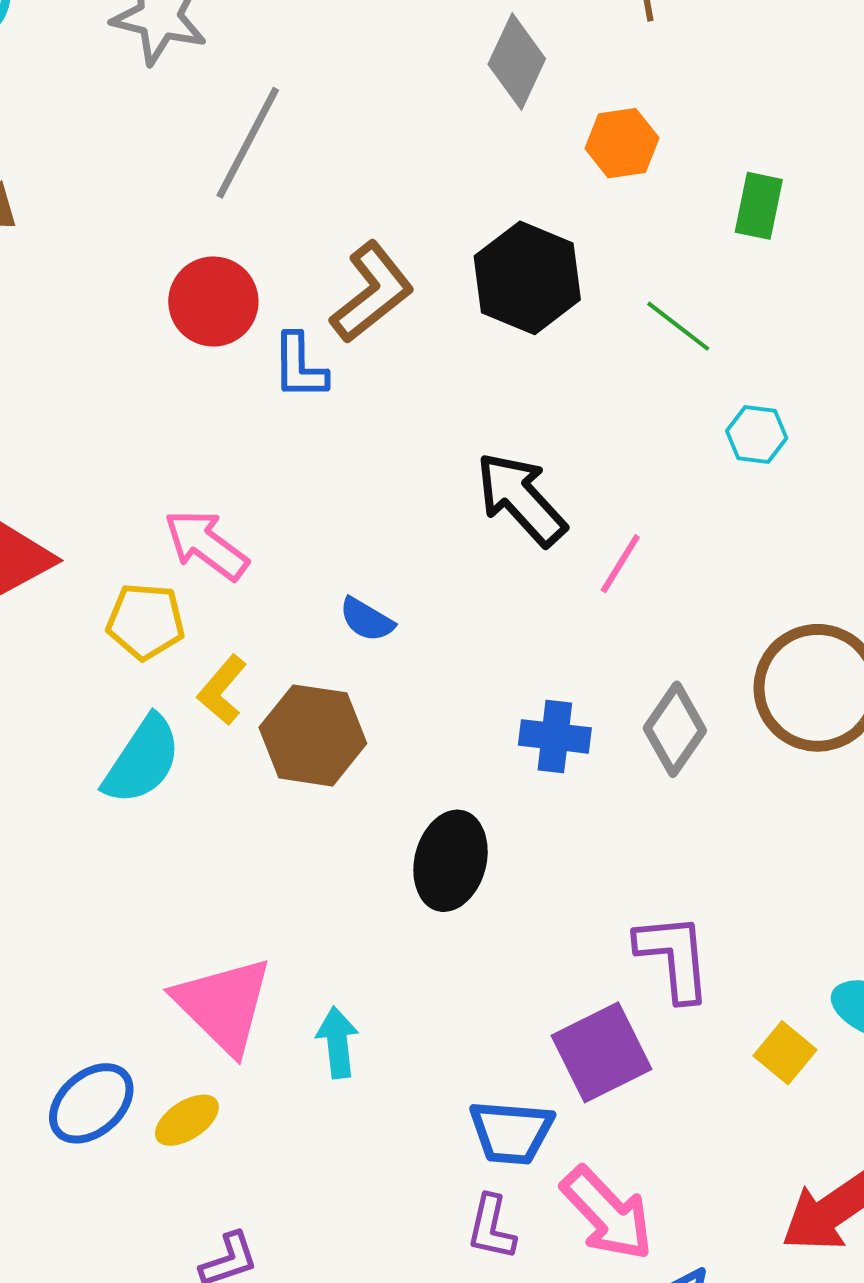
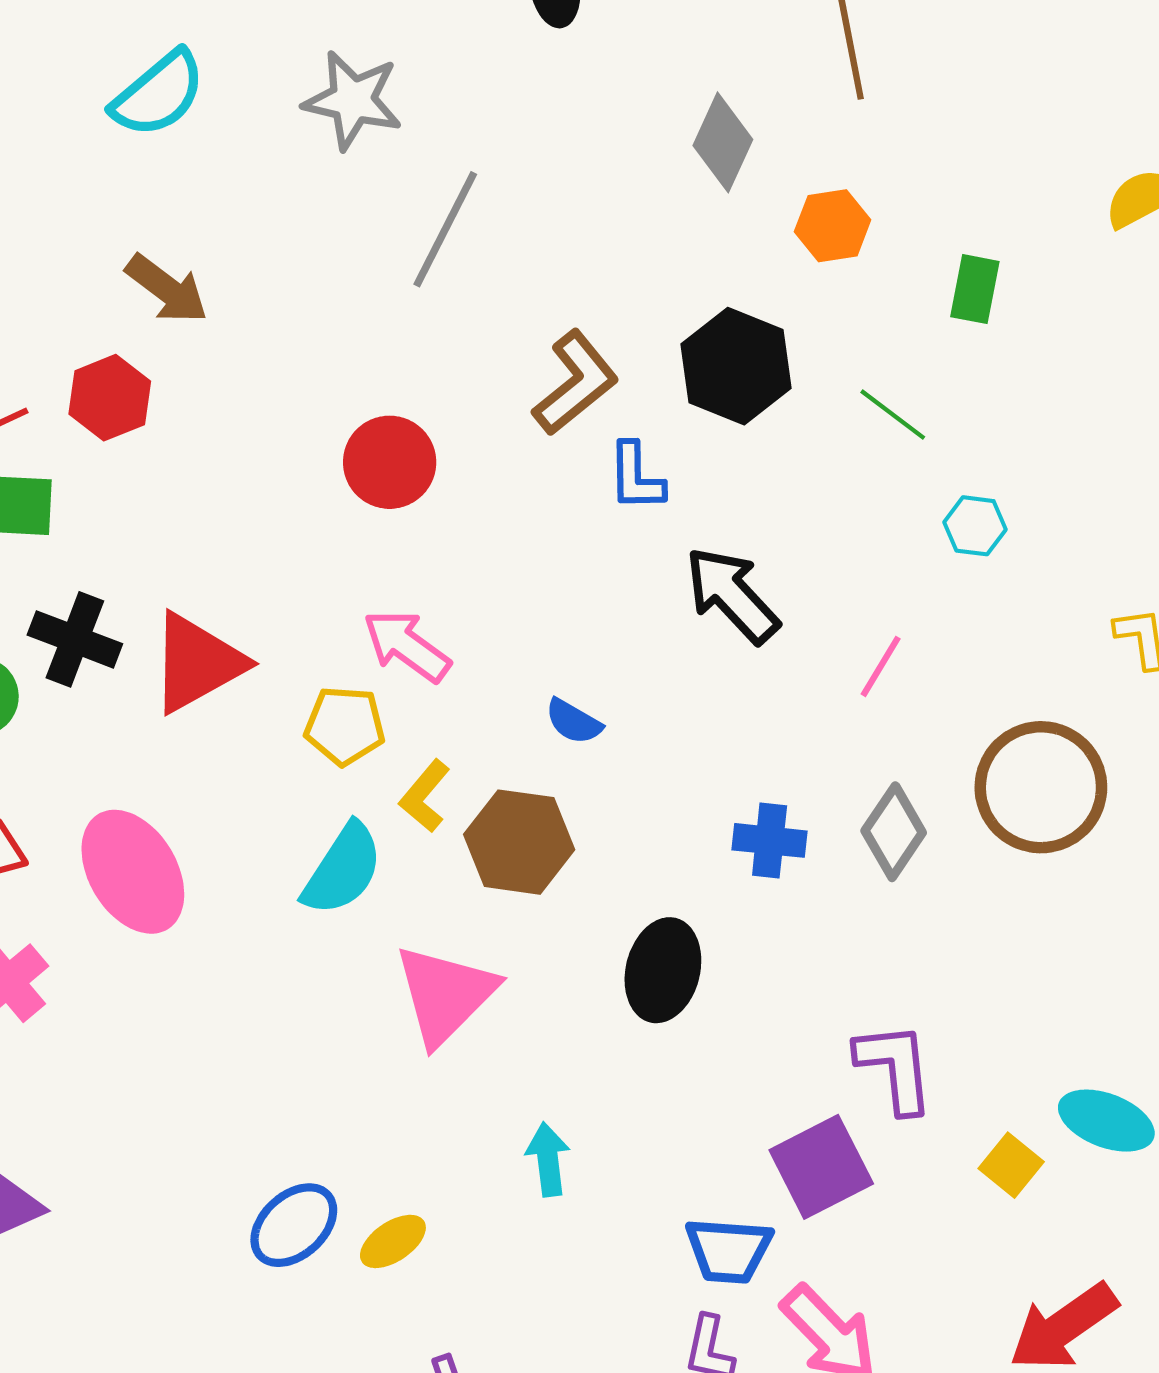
red circle: (213, 301) -> (390, 462), moved
blue L-shape: (300, 366) -> (636, 477), moved
pink line: (620, 564) -> (881, 666), moved
pink triangle: (223, 1005) -> (445, 995), moved, turned 31

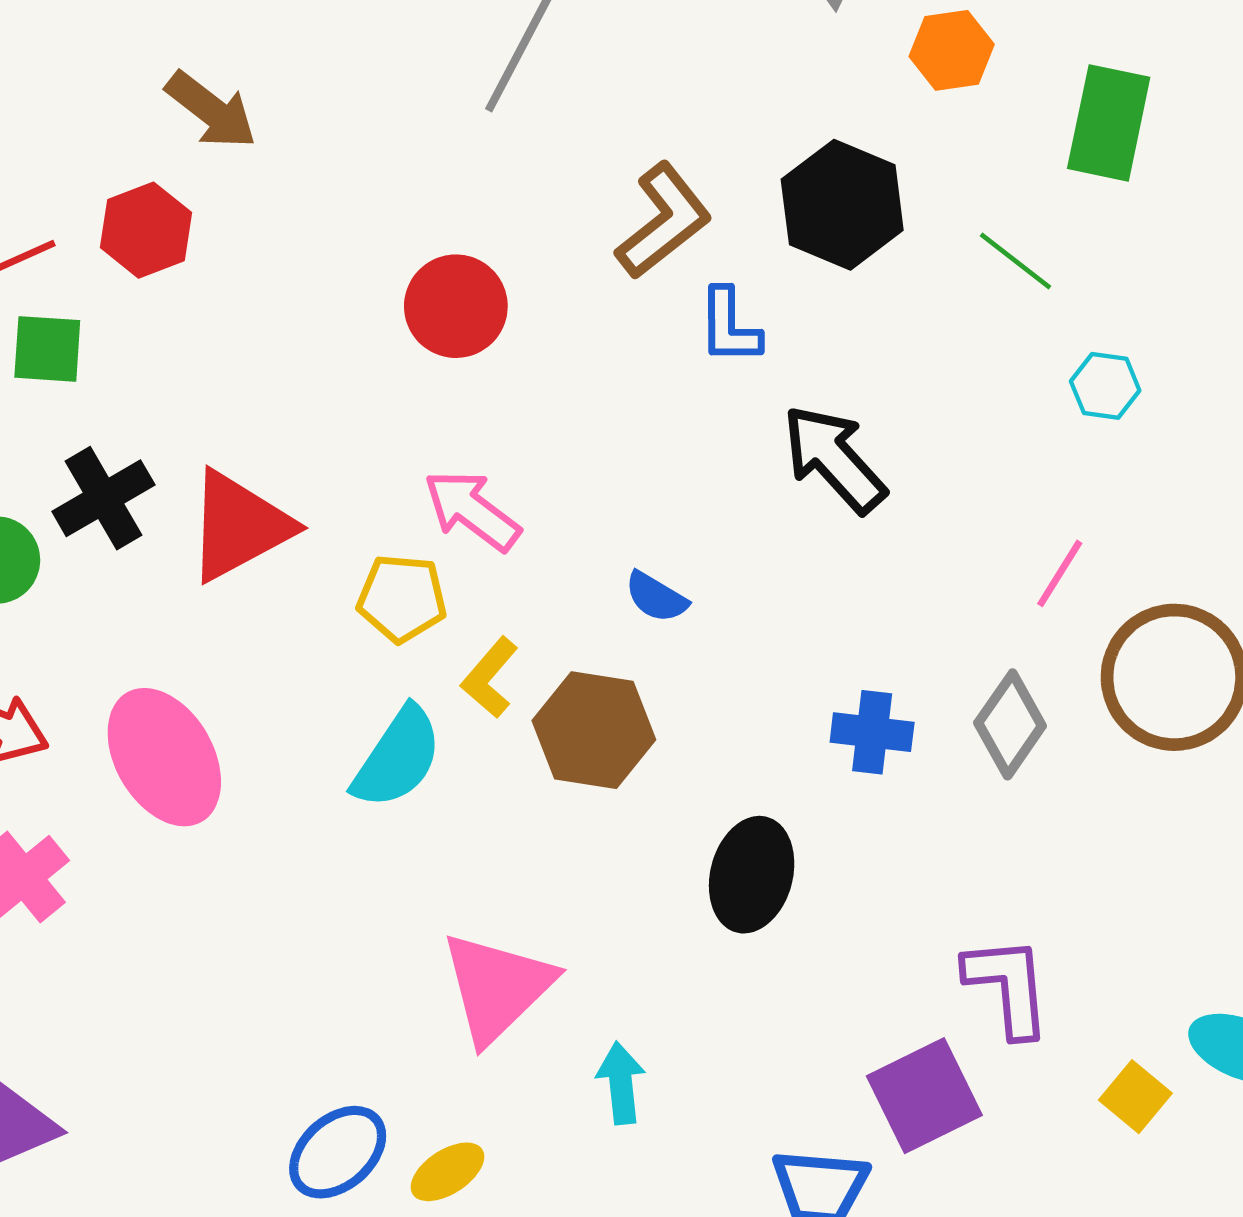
green rectangle: (975, 289) -> (1109, 123), size x1.5
black cross: (75, 639) -> (103, 498), turned 38
pink line: (881, 666) -> (1060, 573), moved
pink triangle: (445, 995) -> (497, 987), moved

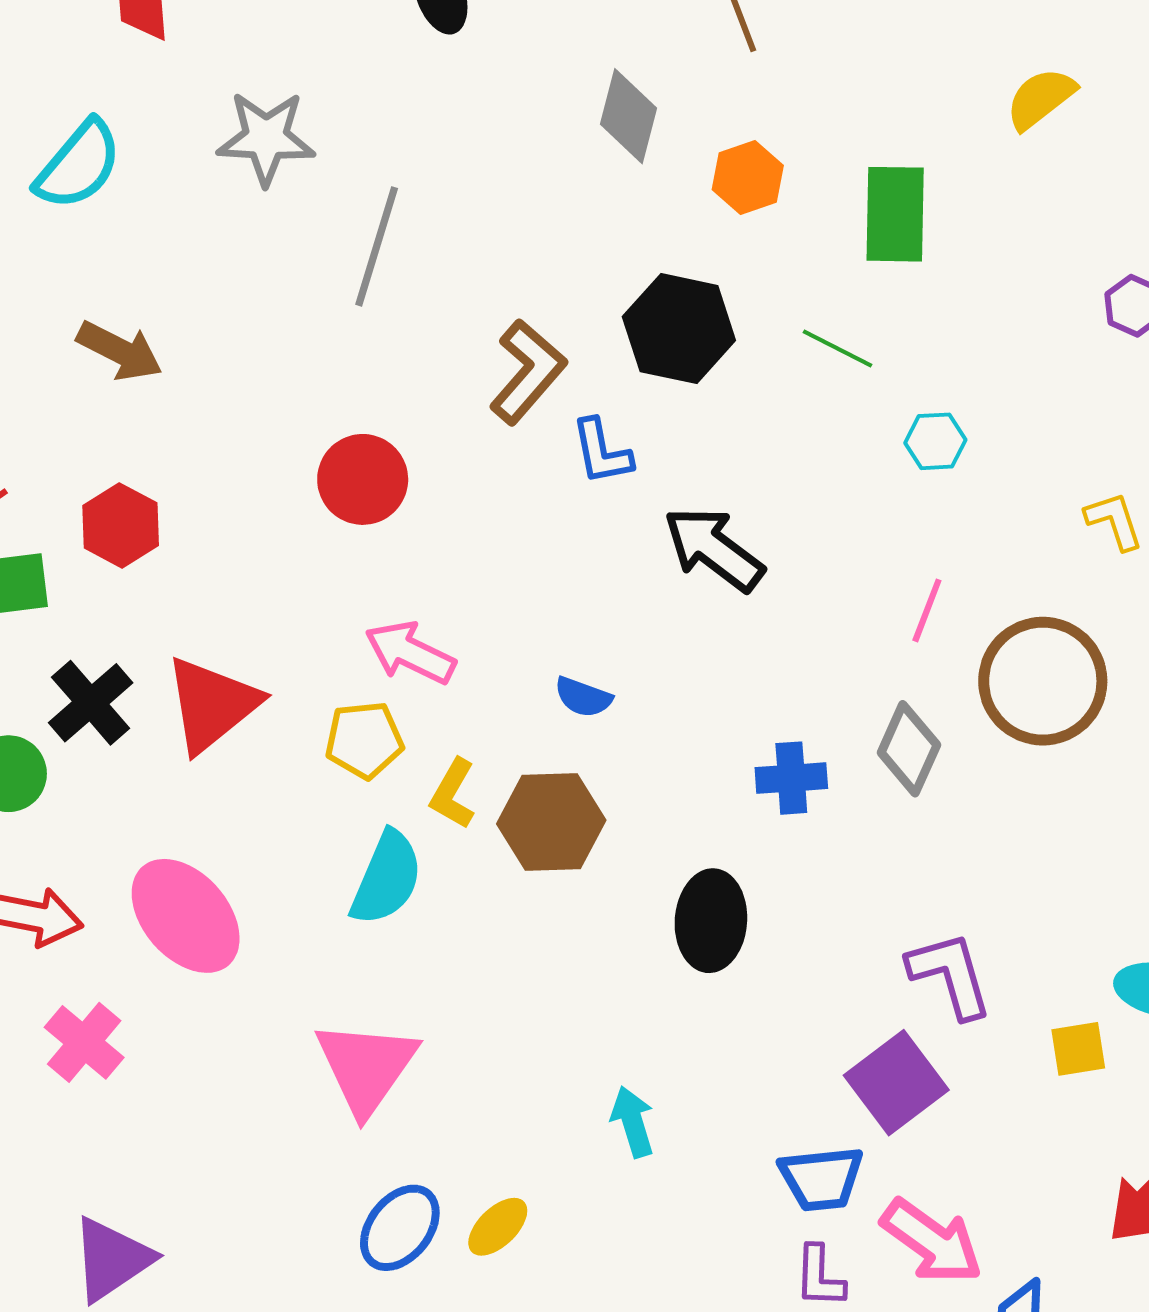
red hexagon: (146, 230) -> (121, 525), moved
pink triangle: (497, 987) -> (366, 1067), moved
yellow square: (1135, 1097) -> (1078, 1049), turned -38

